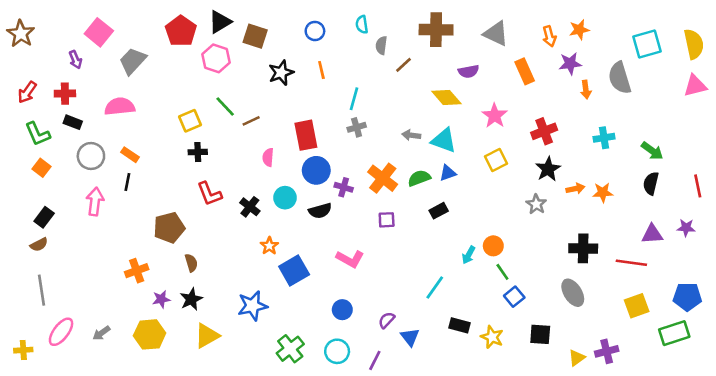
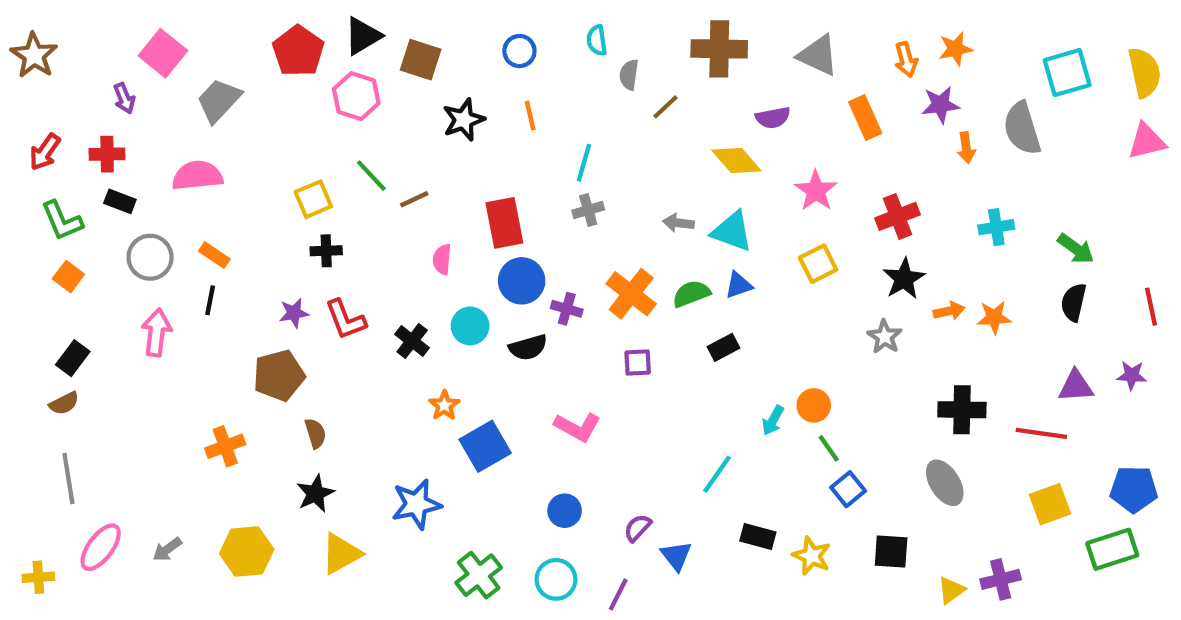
purple star: (161, 299) -> (294, 313), moved

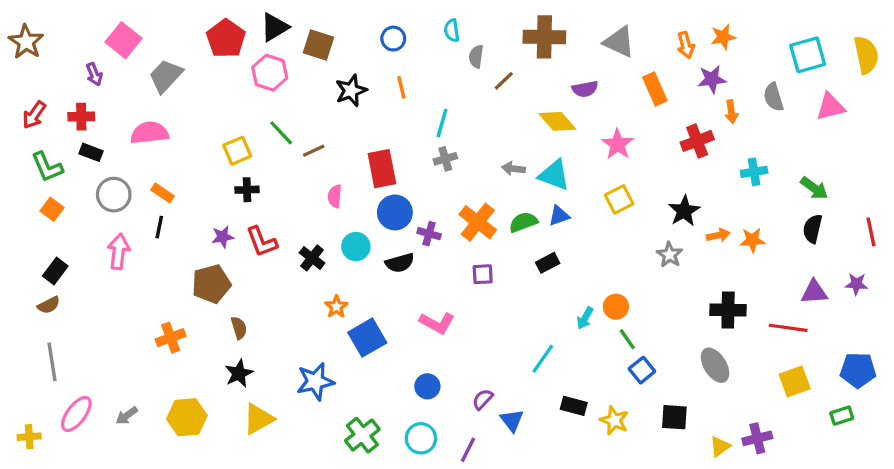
gray semicircle: (1022, 128) -> (774, 97), size x0.7
pink triangle: (1147, 141) -> (830, 107), moved
red cross: (897, 216) -> (697, 141), moved
green rectangle: (1112, 549) -> (842, 416), size x0.6

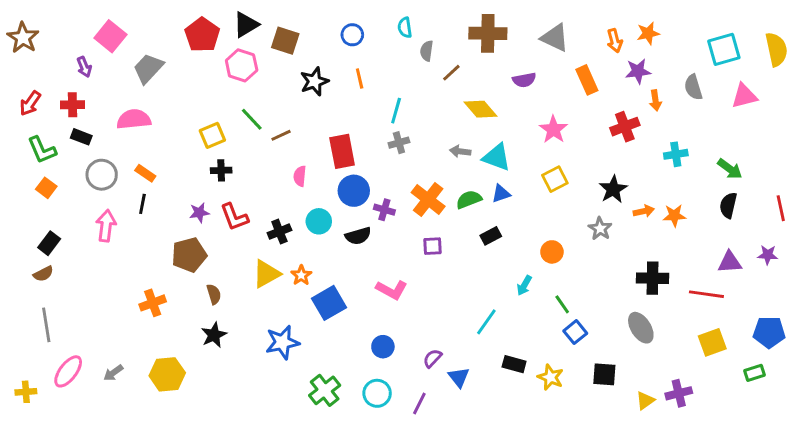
yellow diamond: (557, 121) -> (481, 109), moved
black cross: (312, 258) -> (279, 232), turned 30
orange circle: (616, 307) -> (552, 252), moved
yellow triangle: (258, 419) -> (266, 274), moved

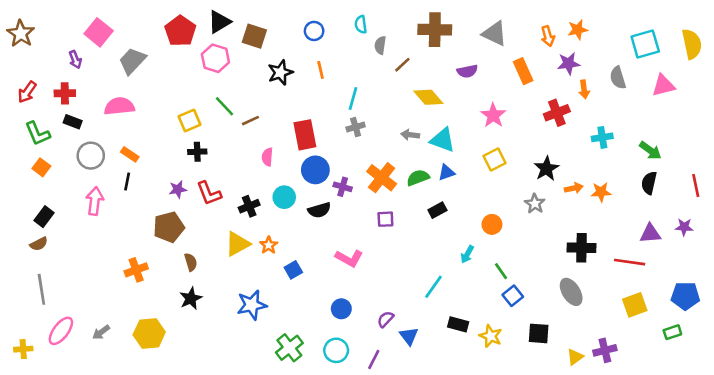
blue square: (329, 303) -> (293, 270), size x0.6

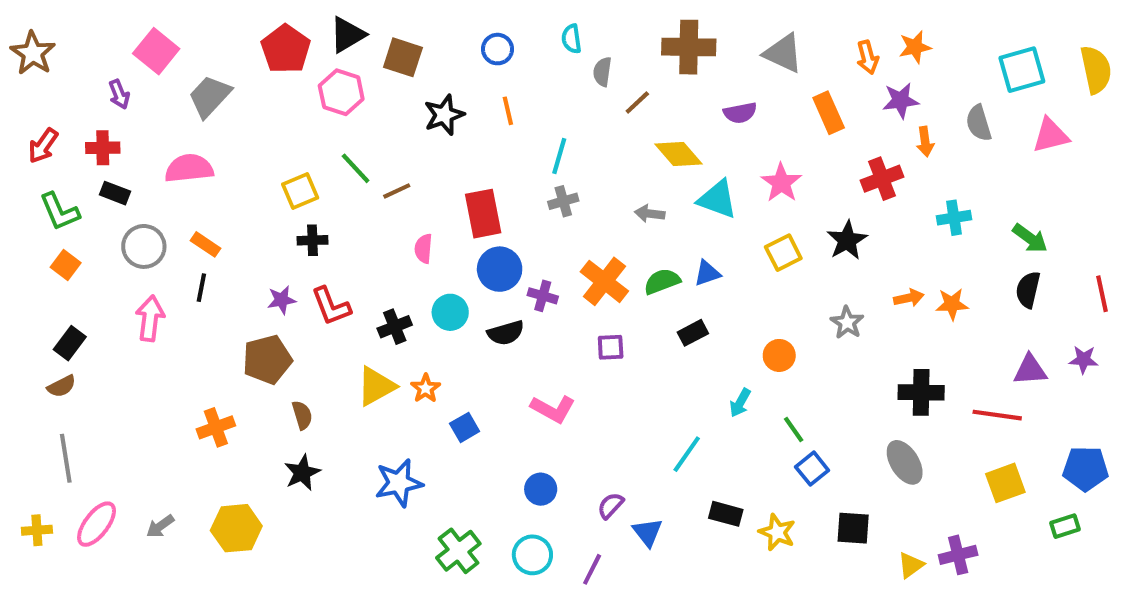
cyan triangle: (443, 140) -> (718, 199), moved
black star: (546, 169) -> (847, 240), moved
yellow cross: (23, 349) -> (37, 530), moved

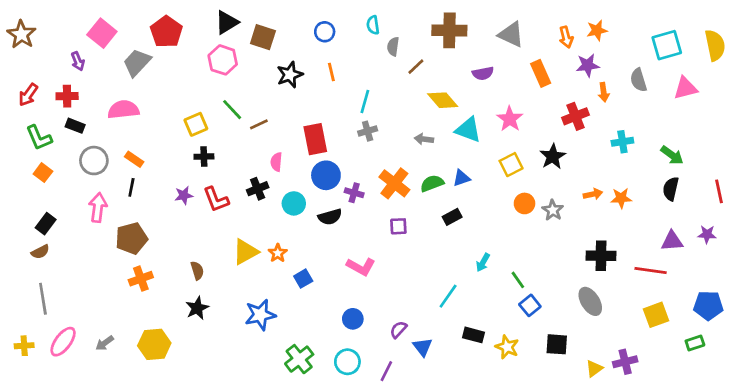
red pentagon: (286, 49) -> (166, 32), moved
black cross: (395, 327) -> (258, 189), moved
orange circle: (779, 355) -> (525, 203), moved
brown pentagon: (267, 360) -> (131, 238), moved

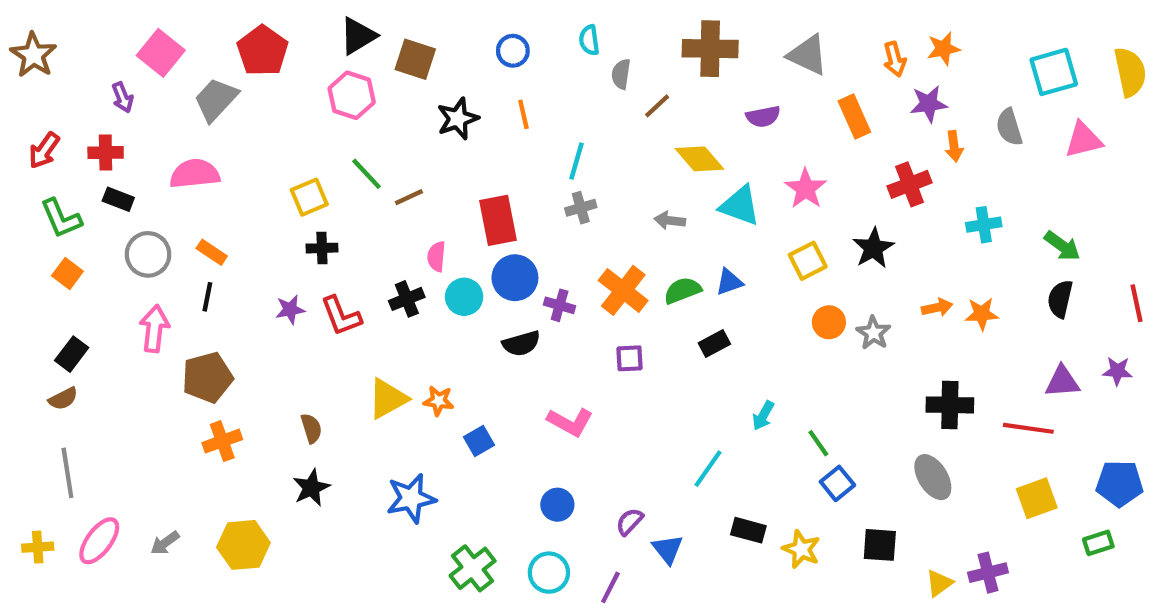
cyan circle: (294, 203) -> (464, 297), moved
orange star: (278, 253) -> (439, 401), turned -30

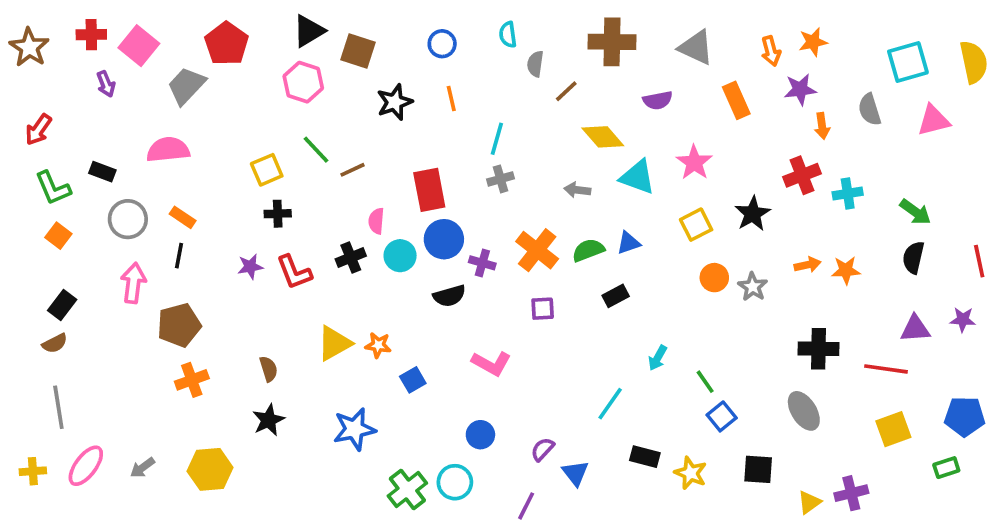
red cross: (106, 153) -> (91, 35), moved
red cross: (910, 184) -> (802, 175), moved
cyan circle: (549, 573) -> (455, 482), moved

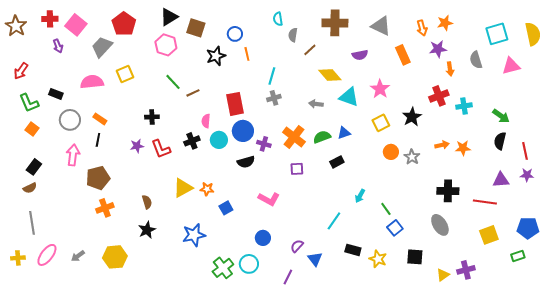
blue circle: (442, 44) -> (235, 34), moved
yellow square: (267, 170) -> (125, 74), moved
red line: (979, 261) -> (525, 151), moved

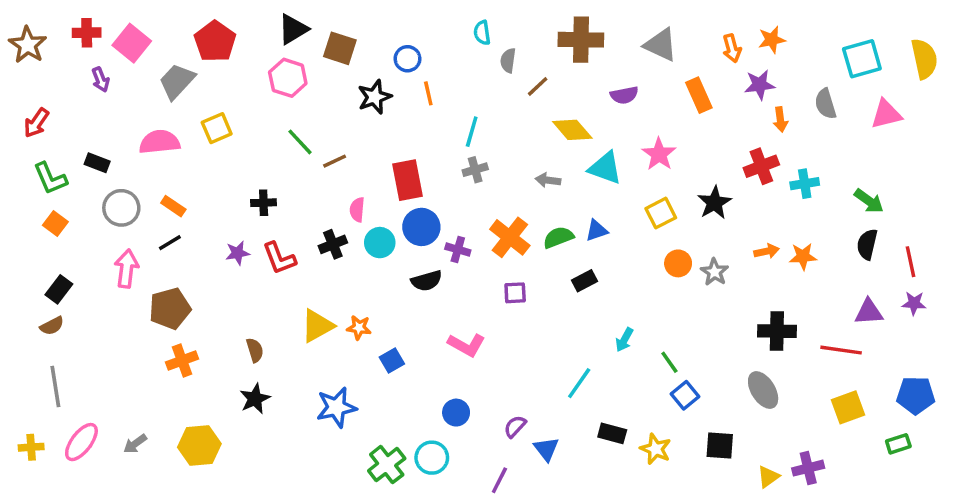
black line: (98, 140) -> (170, 243), turned 48

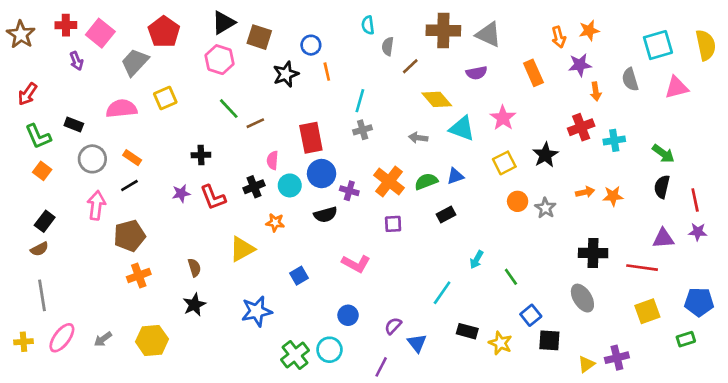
gray triangle: (661, 45) -> (488, 34), moved
orange star: (359, 328) -> (275, 223), moved
blue square: (685, 395) -> (531, 315), moved

